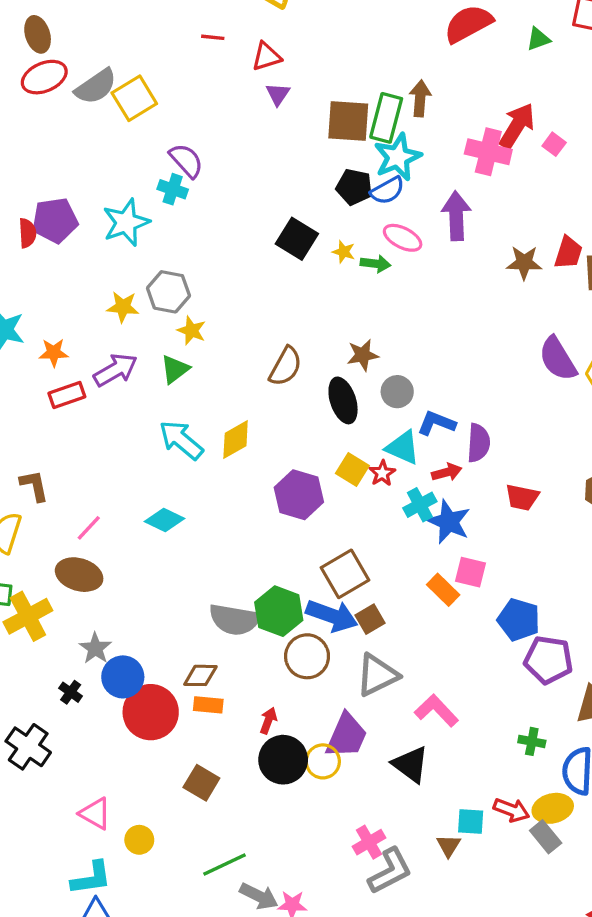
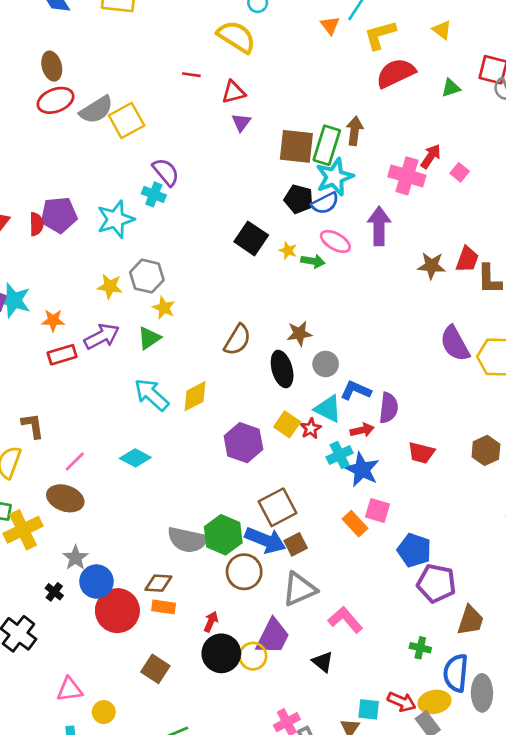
red arrow: (517, 126) -> (431, 156), size x0.7
black triangle: (411, 764) -> (323, 662), size x0.7
pink triangle: (95, 813) -> (70, 689), turned -40

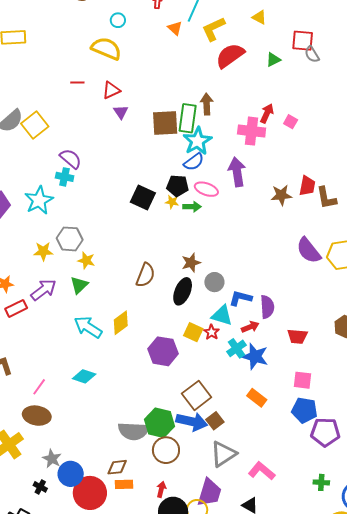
black pentagon: (299, 199) -> (177, 186), moved
black ellipse: (282, 369) -> (183, 291), turned 48
pink square: (378, 511) -> (302, 380), moved
brown circle: (244, 572) -> (166, 450), moved

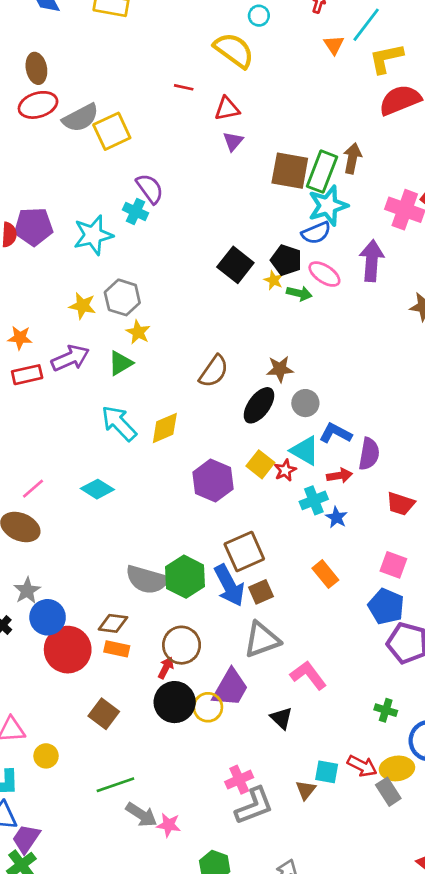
blue star: (255, 356) -> (336, 517), size x0.6
blue arrow: (192, 422) -> (229, 585), turned 36
brown circle: (166, 450) -> (182, 645), moved

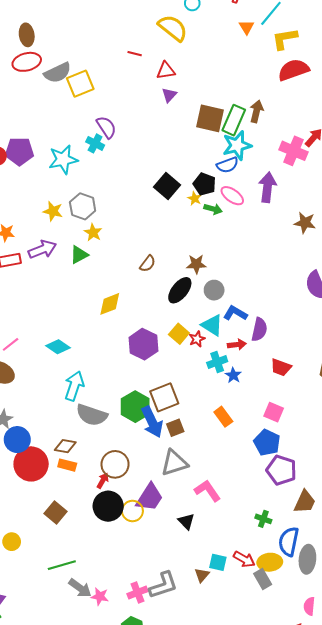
brown semicircle: (214, 371) -> (148, 264), size x0.7
cyan arrow: (119, 423) -> (74, 386), moved, turned 60
green hexagon: (185, 577) -> (135, 407), moved
pink cross: (239, 780) -> (138, 593), moved

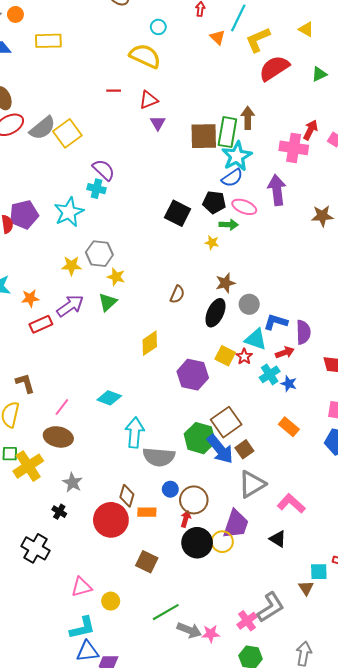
yellow star: (195, 199) -> (212, 243), moved
blue circle: (17, 440) -> (170, 489), moved, size x0.6
brown diamond: (65, 446) -> (127, 496), moved, turned -70

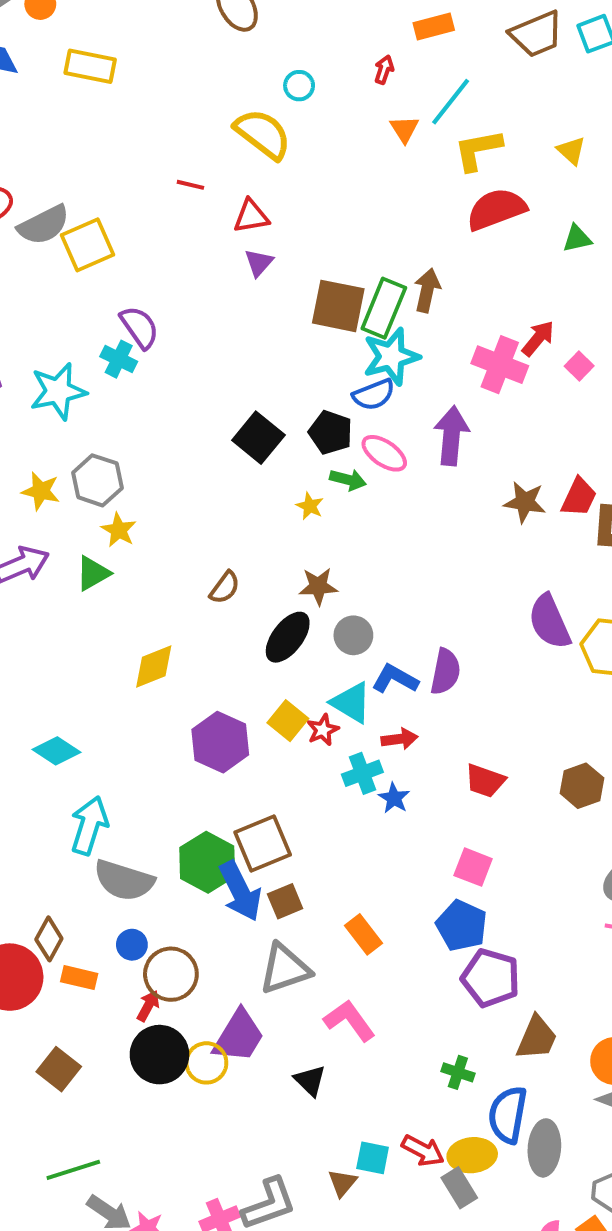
purple semicircle: (303, 332) -> (445, 672), moved
orange rectangle: (289, 427) -> (363, 934), moved

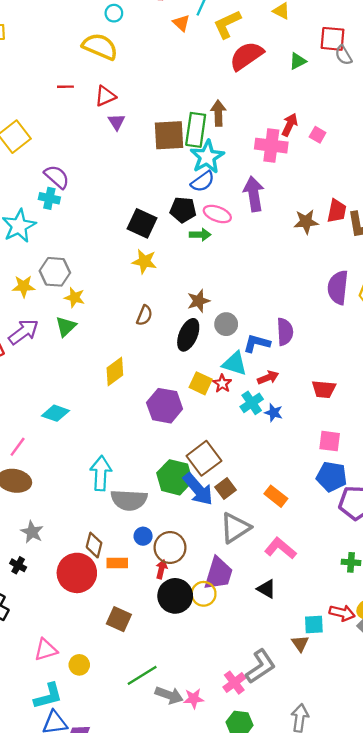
yellow star: (310, 506) -> (144, 261), moved, size x1.5
purple semicircle: (549, 622) -> (338, 287), turned 44
cyan diamond: (56, 751) -> (55, 413), moved

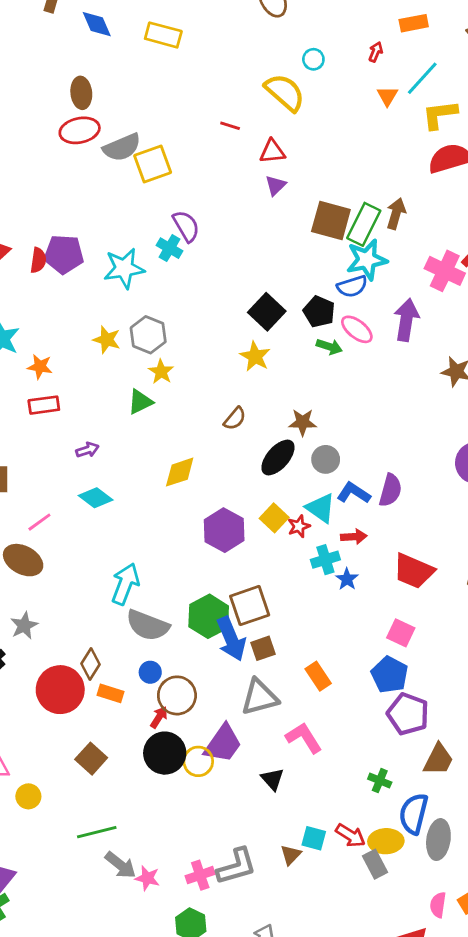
purple arrow: (24, 332) -> (87, 450), moved, size x0.6
red trapezoid: (324, 389) -> (414, 571), size x1.4

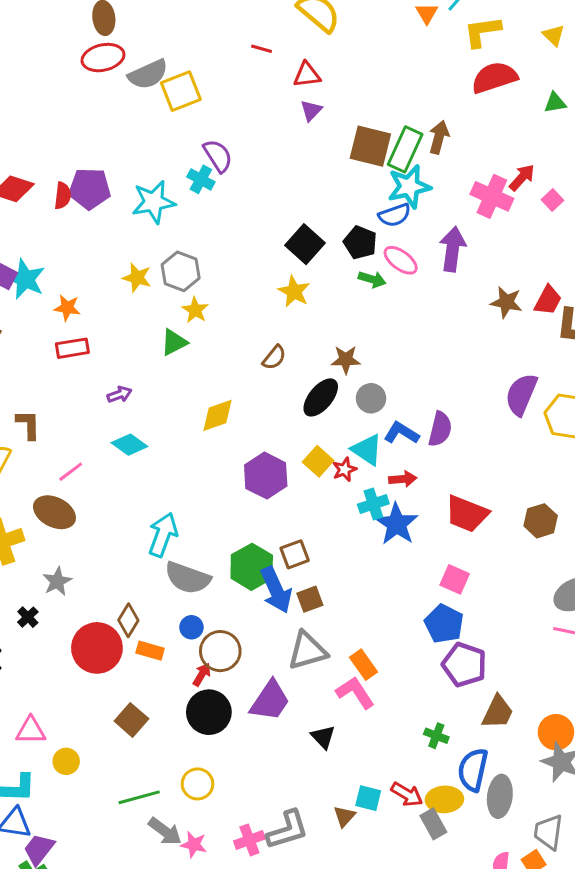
blue star: (347, 579) -> (397, 524), size x1.8
brown square: (250, 606) -> (295, 554), size x0.7
orange rectangle: (318, 676) -> (364, 665), moved
yellow circle: (198, 761) -> (197, 784), moved

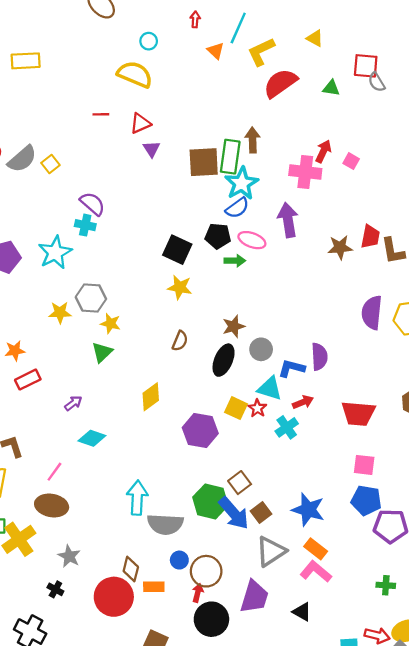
yellow square: (181, 91) -> (50, 164), size x0.6
green triangle: (555, 103) -> (331, 88), turned 36
blue star: (397, 524) -> (308, 510), moved

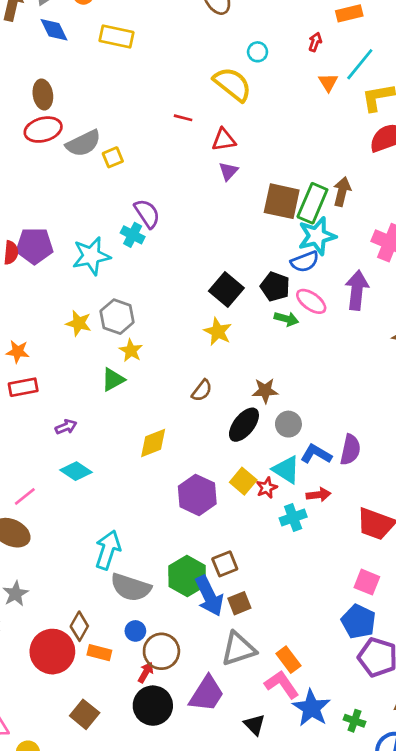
blue star: (308, 510) -> (311, 708), moved

